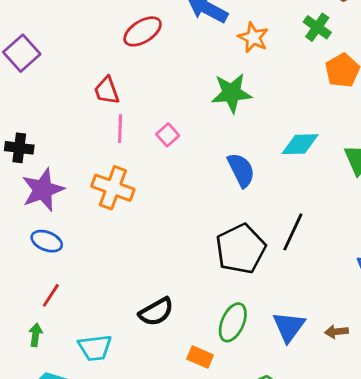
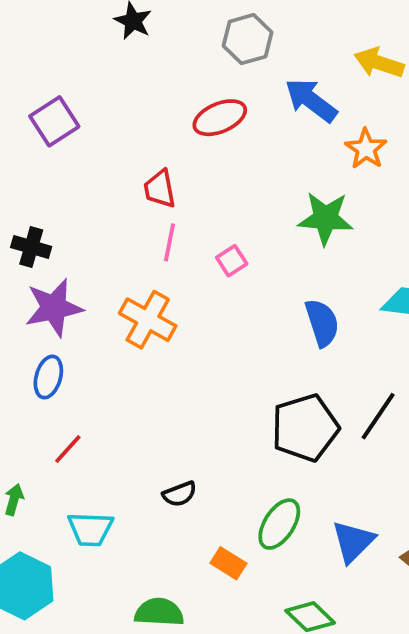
blue ellipse: (47, 241) -> (48, 377), turned 76
red line: (51, 295) -> (68, 449), moved
black semicircle: (156, 312) -> (180, 494), size x0.7

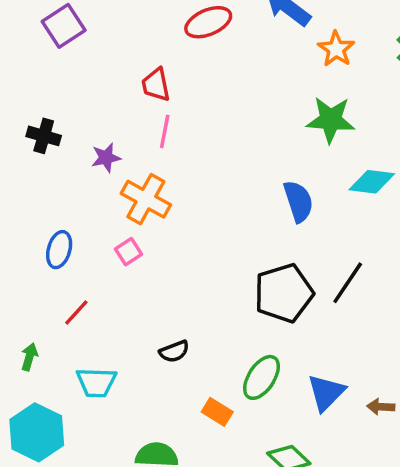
green star: (326, 218) -> (331, 120), moved
pink square: (232, 261) -> (128, 252), moved
purple star: (54, 308) -> (106, 158), moved, size x0.6

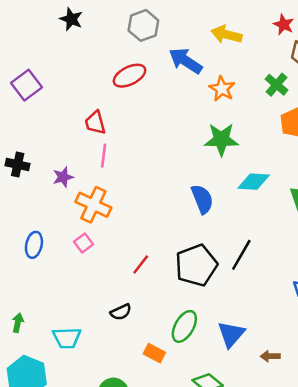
red line: (76, 312) -> (141, 264), moved
brown arrow: (381, 407) -> (270, 356), moved

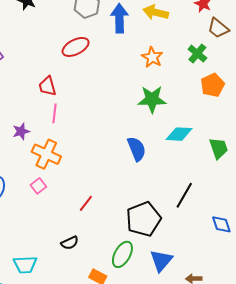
blue arrow: (186, 61) -> (119, 18), moved, turned 56
black line: (241, 255) -> (184, 195), moved
black pentagon: (196, 265) -> (143, 219), moved

